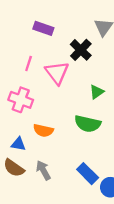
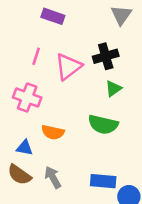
black cross: (81, 50) -> (106, 56), moved, turned 30
pink triangle: (57, 73) -> (68, 67), turned 30
blue rectangle: (88, 174) -> (103, 181), turned -40

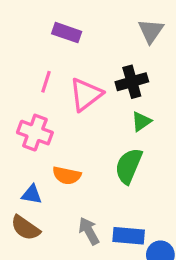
green semicircle: (103, 125) -> (129, 166), turned 100
gray arrow: (53, 177) -> (89, 231), moved

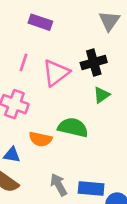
green semicircle: (129, 166) -> (73, 127), moved, turned 80

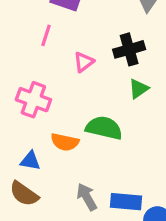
pink line: (24, 62) -> (46, 35), moved
pink triangle: (56, 73) -> (84, 62), size x0.6

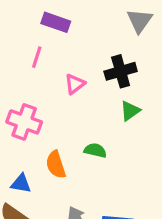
green semicircle: (104, 128) -> (95, 150), size x0.6
orange semicircle: (65, 142) -> (56, 165), turned 60

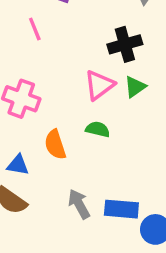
pink line: (37, 57) -> (35, 29), turned -40
pink triangle: (75, 84) -> (99, 85), moved, size x1.4

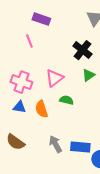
black cross: (125, 44) -> (82, 50), turned -36
pink triangle: (99, 85) -> (54, 78), moved
blue triangle: (18, 165) -> (19, 107), moved

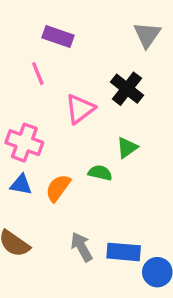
green triangle: (88, 75) -> (127, 148), moved
pink triangle: (54, 78) -> (80, 109), moved
orange semicircle: (41, 109) -> (58, 188), turned 54

